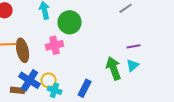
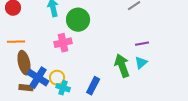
brown ellipse: (23, 50) -> (24, 63), moved

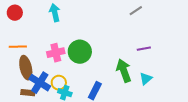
green circle: (78, 20) -> (80, 52), moved
pink cross: (63, 43) -> (56, 53), moved
cyan triangle: (141, 63) -> (146, 79), moved

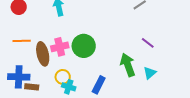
purple line: (144, 49) -> (148, 43), turned 48
brown ellipse: (26, 68) -> (43, 54), moved
blue cross: (40, 83) -> (19, 77), moved, turned -30

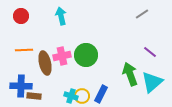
cyan triangle: (150, 73) -> (152, 82), size x1.6
yellow circle: (63, 77) -> (82, 96), moved

